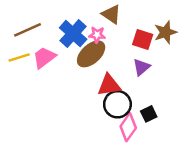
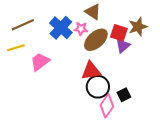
brown ellipse: (91, 54) -> (96, 40), moved
pink trapezoid: (44, 58) -> (40, 62), moved
purple triangle: (141, 67) -> (123, 46), moved

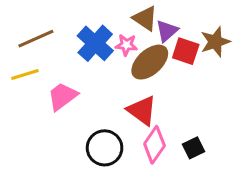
purple triangle: (123, 46) -> (167, 31), moved
red triangle: (91, 71) -> (142, 110), turned 45
black circle: (98, 87) -> (105, 148), moved
pink diamond: (107, 106) -> (154, 145), moved

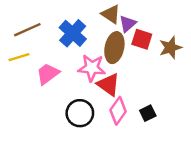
brown star: (215, 42) -> (170, 48), moved
pink star: (126, 45) -> (92, 68), moved, size x1.6
brown ellipse: (150, 62) -> (114, 48), turned -36

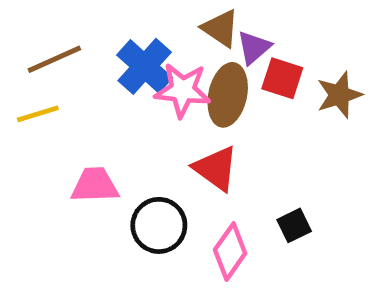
pink star: (92, 68) -> (183, 90), moved
pink trapezoid: (48, 74) -> (95, 185), moved, turned 35
pink diamond: (118, 111) -> (230, 252), moved

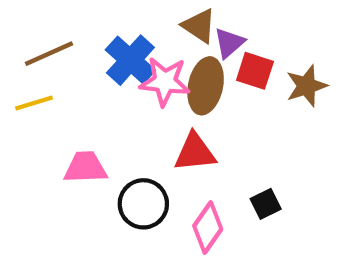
red triangle: (216, 168) -> (195, 152), turned -42

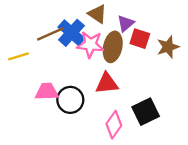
brown triangle: (199, 26) -> (97, 14), moved
brown line: (49, 54) -> (50, 34), moved
black circle: (143, 204) -> (70, 100), moved
black square: (266, 204) -> (146, 112), size x1.6

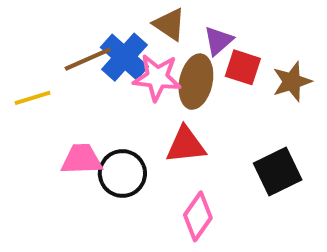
black square: (146, 112) -> (278, 171), moved

